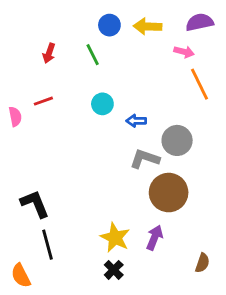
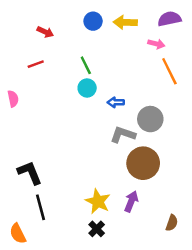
red arrow: (49, 53) -> (45, 32), moved, turned -84
green line: (93, 55) -> (86, 65), moved
red line: (43, 101) -> (36, 64), moved

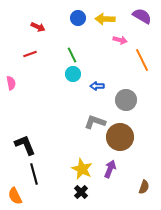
purple semicircle: (169, 19) -> (142, 16), turned 42
pink arrow: (156, 44) -> (120, 40), moved
gray L-shape: (123, 135) -> (95, 122), moved

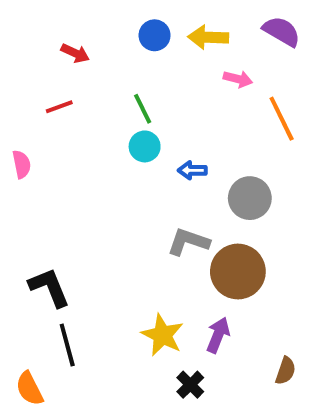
black cross: (81, 192) -> (190, 385), moved

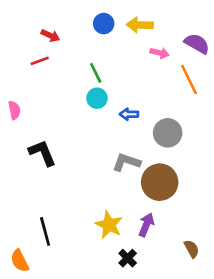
purple semicircle: (282, 31) -> (197, 44), moved
red line: (59, 107) -> (40, 61), moved
black L-shape: (49, 287) -> (42, 153), moved
brown semicircle: (286, 371) -> (192, 249), turned -48

